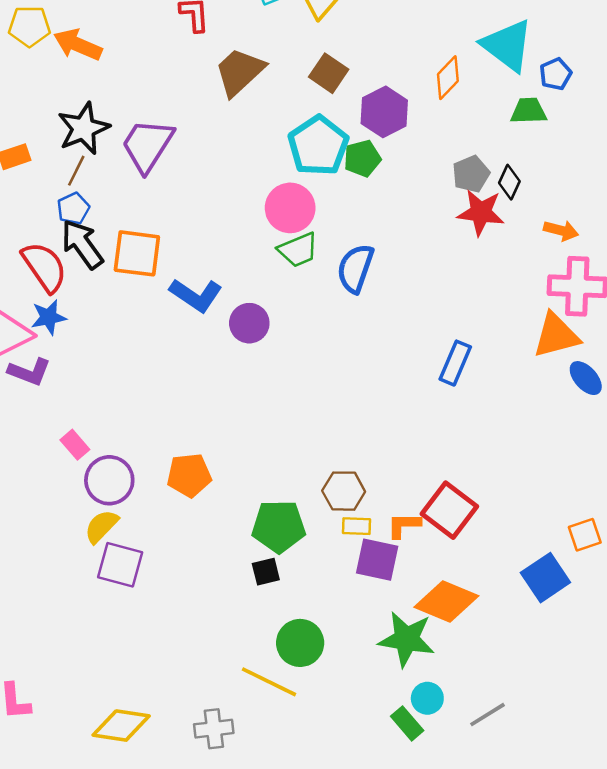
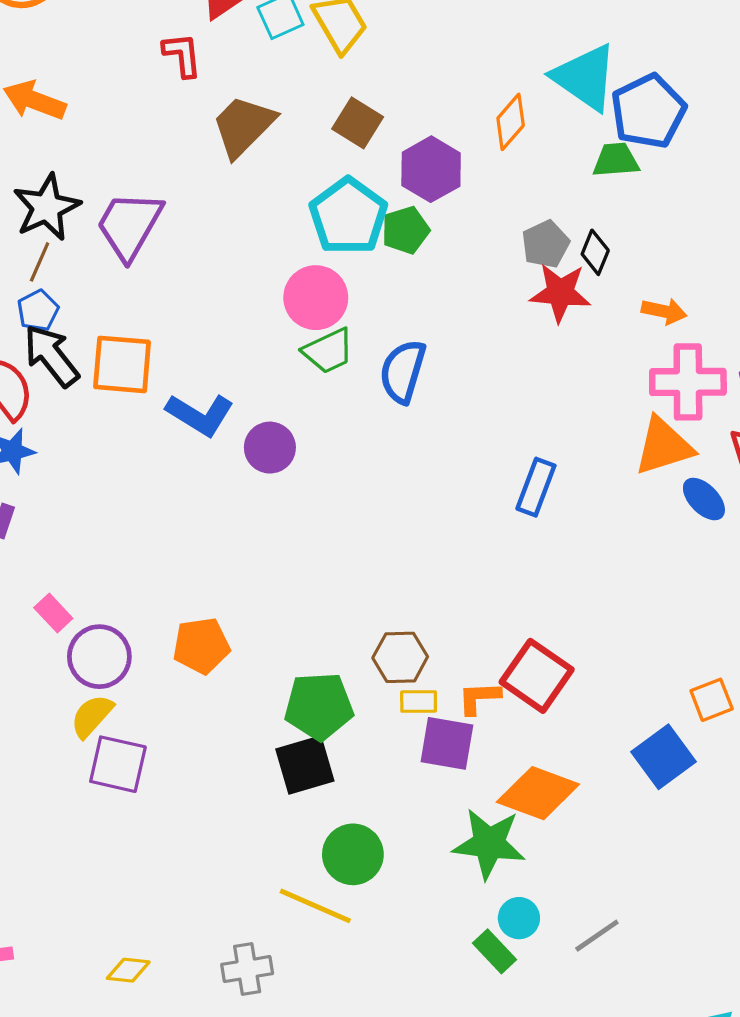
blue pentagon: (556, 74) -> (648, 111), size x1.8
black square: (266, 572) -> (305, 765), size x1.6
yellow diamond: (121, 726) -> (128, 970), size x0.6

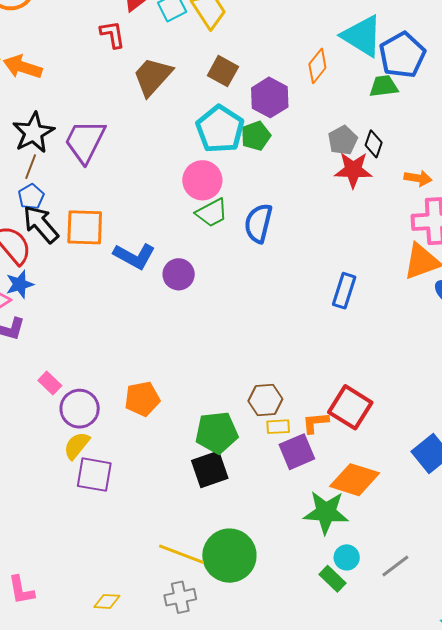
purple square: (447, 743) -> (297, 452), turned -30
green circle: (353, 854) -> (229, 556), moved, size x1.4
yellow line: (315, 906) -> (181, 554), moved

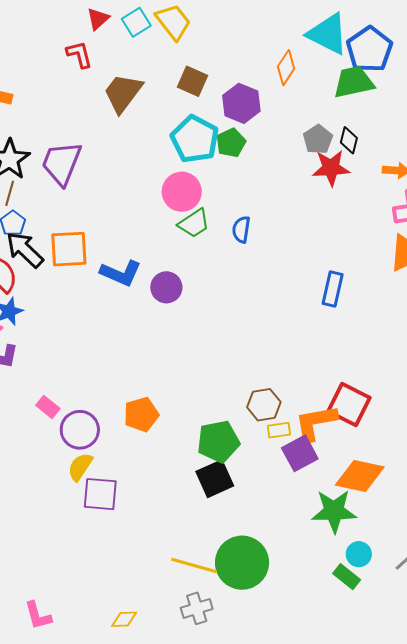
green trapezoid: (384, 86) -> (354, 82), size x1.4
blue semicircle: (258, 223) -> (241, 229), size x0.7
orange L-shape: (315, 423) -> (316, 423), size x1.6

